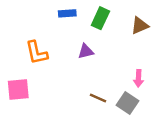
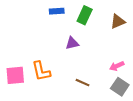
orange L-shape: (37, 53) -> (41, 71), moved
pink arrow: (139, 78) -> (117, 66), turned 64
gray square: (127, 103) -> (120, 87), moved

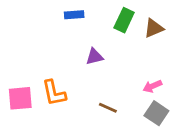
green rectangle: (85, 15) -> (124, 20), moved

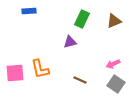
blue rectangle: (74, 15) -> (29, 11), moved
green rectangle: (124, 20) -> (82, 19), moved

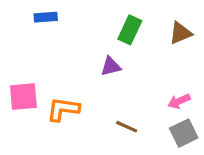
orange L-shape: (40, 69) -> (63, 109), turned 110
pink square: (15, 73) -> (23, 97), moved
gray square: (116, 84) -> (184, 133), turned 30

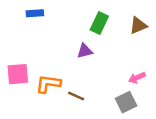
brown line: (127, 127) -> (76, 96), moved
gray square: (184, 133) -> (126, 102), moved

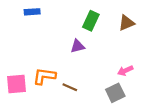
pink square: (18, 74) -> (17, 84), moved

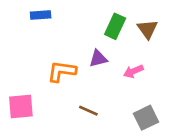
brown triangle: (126, 23) -> (147, 29), moved, turned -42
pink arrow: (125, 71) -> (133, 71), moved
orange L-shape: (44, 76) -> (62, 71), moved

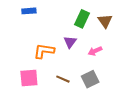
purple triangle: (98, 59) -> (70, 42), turned -40
pink square: (21, 106) -> (29, 78), moved
gray square: (146, 118) -> (90, 79), moved

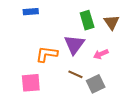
green rectangle: (82, 19) -> (87, 20), turned -42
purple triangle: (70, 42) -> (74, 45), size x1.5
brown line: (63, 79) -> (75, 74), moved

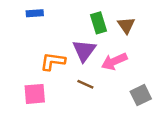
pink arrow: (101, 54) -> (114, 61), size x1.5
gray square: (96, 84) -> (141, 95), moved

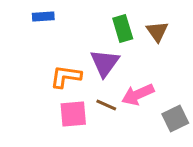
pink arrow: (114, 61) -> (138, 94), moved
pink square: (35, 94) -> (73, 114), moved

